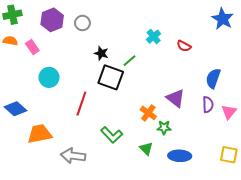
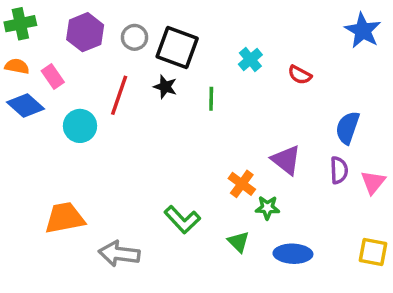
green line: (130, 61) -> (211, 99), turned -48
black square: (111, 77) -> (177, 48), moved
red line: (81, 104) -> (119, 95), moved
blue diamond: (16, 109) -> (25, 105), moved

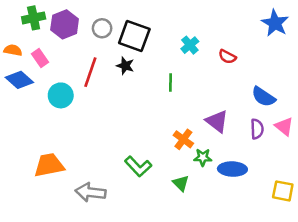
green cross: (20, 24) -> (34, 18), moved
green line: (211, 99) -> (170, 82), moved
blue semicircle: (347, 128) -> (263, 97), turned -75
pink triangle: (373, 182) -> (284, 126), moved, turned -30
blue ellipse: (293, 254) -> (232, 169), moved

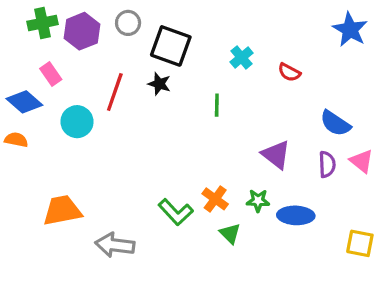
gray circle: (102, 28) -> (128, 23), moved
orange semicircle: (13, 50) -> (16, 140), moved
orange cross: (183, 139) -> (215, 199), moved

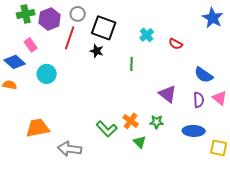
red line: (115, 92) -> (70, 38), moved
blue ellipse: (296, 215) -> (194, 131), moved

